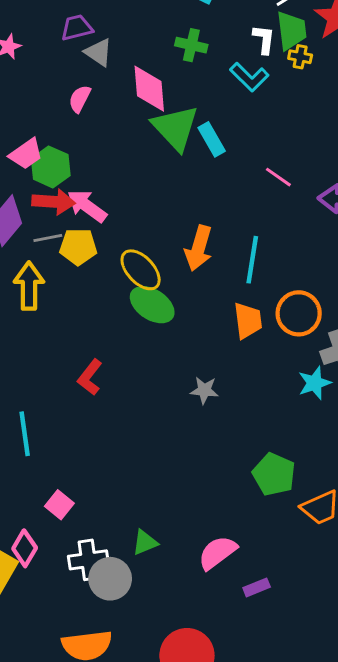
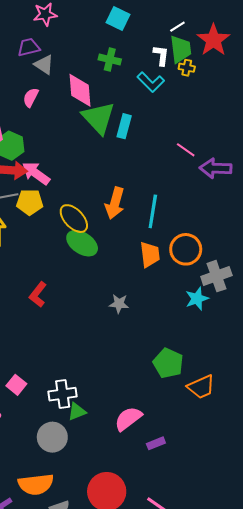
cyan rectangle: (212, 139) -> (124, 126), turned 45
pink line: (278, 177) -> (186, 150), moved
white cross: (88, 560) -> (63, 394), moved

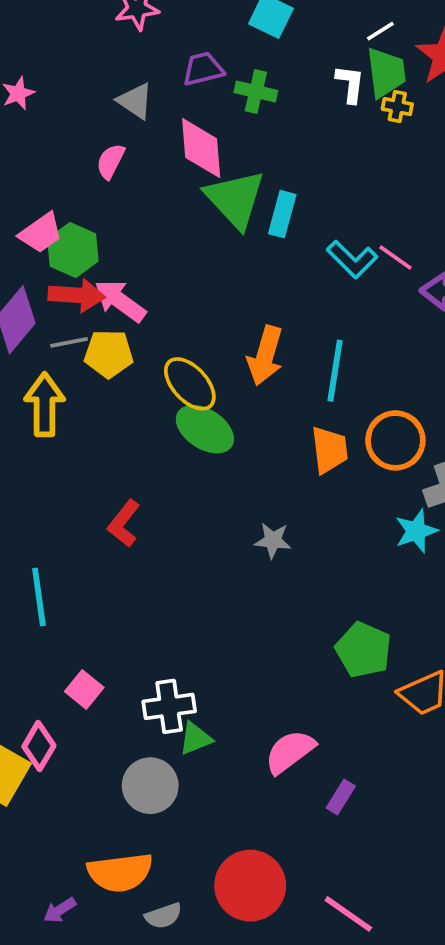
purple trapezoid: (29, 47) -> (203, 69), moved
cyan L-shape: (151, 82) -> (352, 259), moved
purple rectangle: (156, 443) -> (341, 797), turned -36

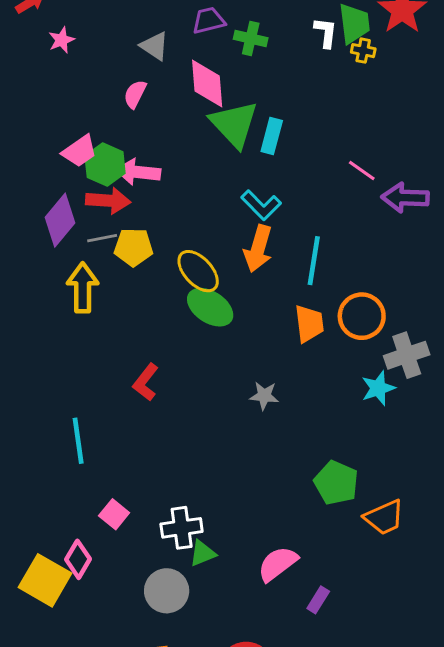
cyan L-shape: (352, 259) -> (261, 205), moved
pink arrow: (120, 301) -> (138, 172), moved, turned -30

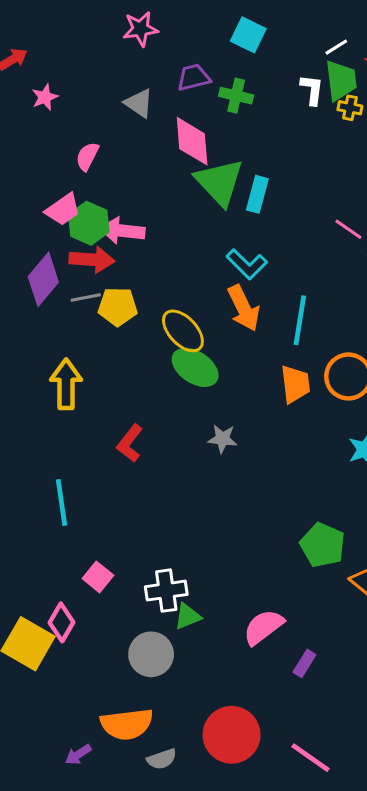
pink semicircle: (135, 94) -> (87, 156), moved
orange arrow: (258, 249) -> (244, 308), turned -42
yellow arrow: (83, 288) -> (66, 384), moved
gray star: (264, 396) -> (222, 439), moved

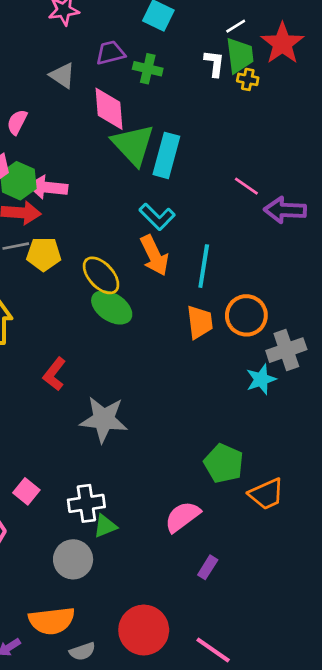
cyan rectangle: (257, 194) -> (166, 155), size x1.4
gray star: (222, 439) -> (104, 419), moved, size x1.8
pink semicircle: (263, 627) -> (182, 517), moved

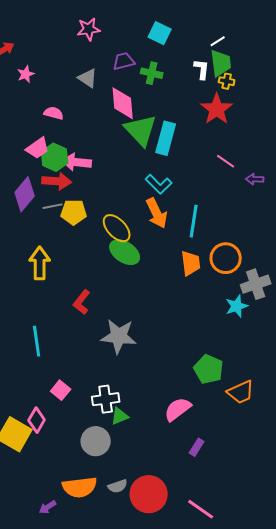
red star: (282, 43) -> (217, 109), moved
pink semicircle: (17, 122) -> (54, 113), turned 78
purple arrow: (285, 210) -> (255, 179), size x0.6
gray semicircle: (82, 651) -> (118, 486), moved

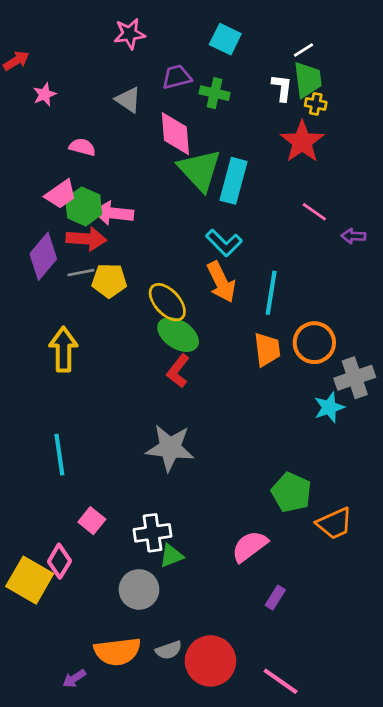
red L-shape: (82, 302) -> (178, 371), moved

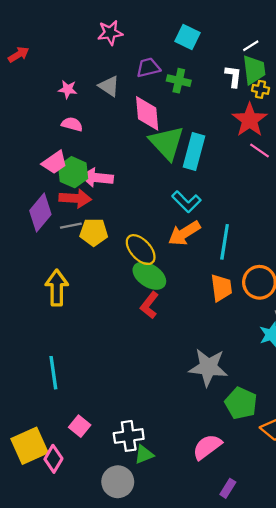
pink star: (45, 94) -> (68, 89), moved, turned 30
pink line: (314, 212) -> (259, 150), moved
orange arrow: (221, 282) -> (184, 233), turned 84
gray star: (170, 448) -> (208, 367), moved
yellow square: (30, 580) -> (29, 446), moved, turned 36

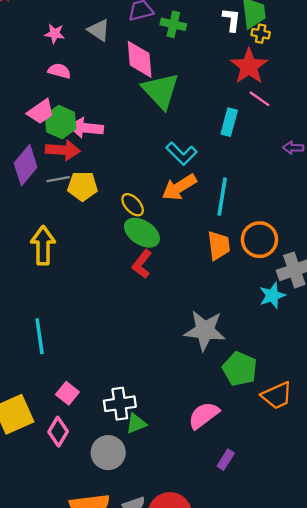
cyan rectangle: (194, 151) -> (229, 122), moved, size x0.7
yellow ellipse: (141, 250) -> (133, 205), size x0.7
pink diamond: (53, 459) -> (58, 432), moved

